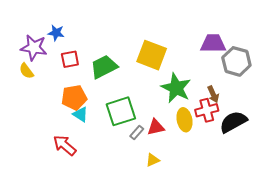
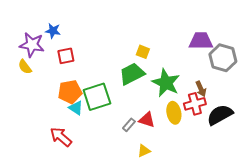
yellow square: (152, 55) -> (143, 52), size x0.5
green trapezoid: (104, 67) -> (132, 74), moved
green square: (121, 111) -> (97, 97), moved
red triangle: (156, 127) -> (147, 120), turned 30

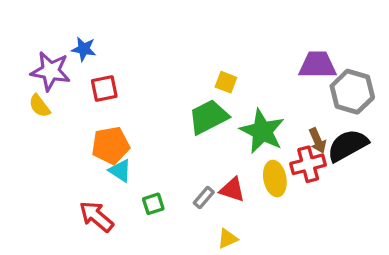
green square: (97, 97) -> (153, 204), moved, size x0.5
black semicircle: (220, 115) -> (348, 145), moved

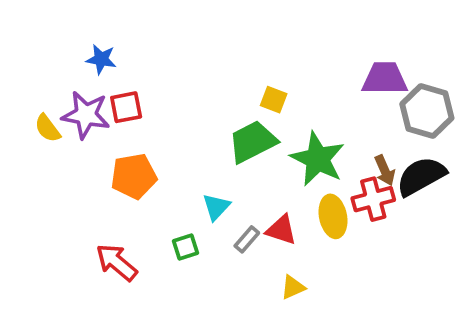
purple star: (51, 71) -> (86, 115), moved
cyan triangle: (120, 171) -> (216, 207), moved, turned 40
yellow triangle: (228, 239) -> (293, 287), moved

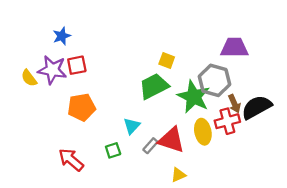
blue star: (101, 59) -> (62, 36), turned -30
gray hexagon: (427, 111) -> (215, 80), moved
red triangle: (281, 230) -> (171, 140), size x1.4

